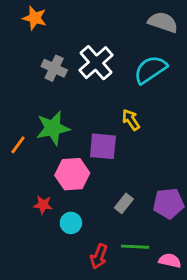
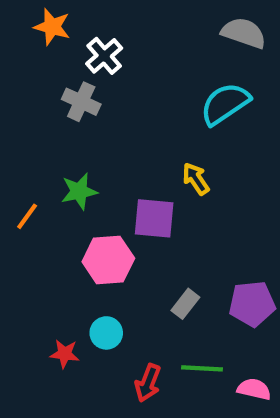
white cross: (96, 63) -> (104, 56), moved, size x0.7
green star: (53, 128) -> (79, 191), size x0.7
red star: (43, 205) -> (65, 354), moved

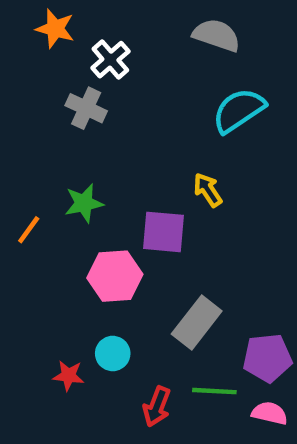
gray semicircle: (244, 33) -> (217, 35), moved
gray rectangle: (185, 304) -> (197, 323), size x1.6
purple pentagon: (252, 304) -> (267, 358), moved

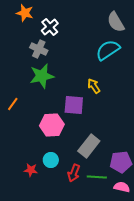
gray semicircle: (217, 35) -> (116, 22), moved, turned -140
green star: (84, 203) -> (42, 76), moved, size x1.4
red arrow: (157, 407) -> (74, 173), moved

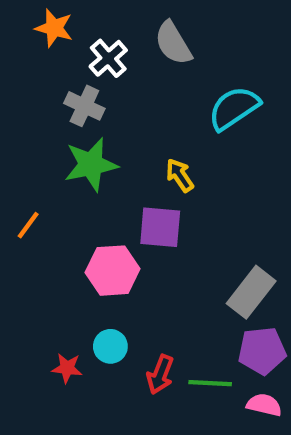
gray semicircle: (116, 22) -> (173, 43), moved
yellow arrow: (94, 86) -> (180, 175), moved
gray rectangle: (89, 146) -> (251, 292), moved

